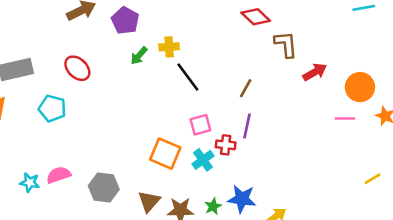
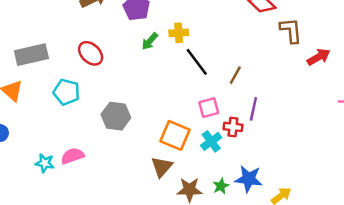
brown line: (246, 88) -> (235, 75), moved
gray hexagon: (104, 188) -> (116, 116), moved
brown triangle: (149, 201) -> (162, 167), moved

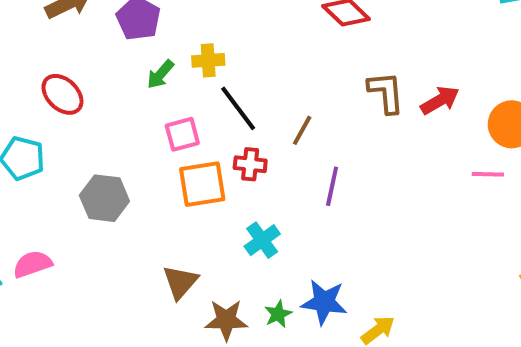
brown L-shape: (291, 30) -> (386, 92), moved
pink square: (209, 108) -> (182, 134), moved
red cross: (233, 127) -> (250, 164), moved
orange square: (175, 135) -> (202, 184), moved, turned -32

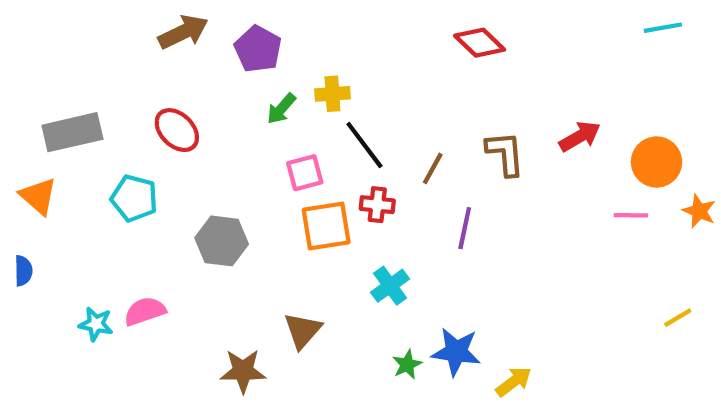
brown L-shape: (386, 92) -> (505, 153), moved
brown star: (226, 320) -> (243, 371), moved

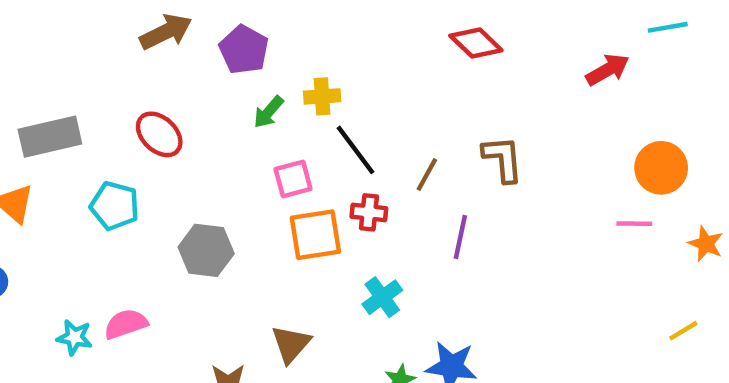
red arrow: (580, 136) -> (608, 70), moved
orange star: (699, 211) -> (706, 244), moved

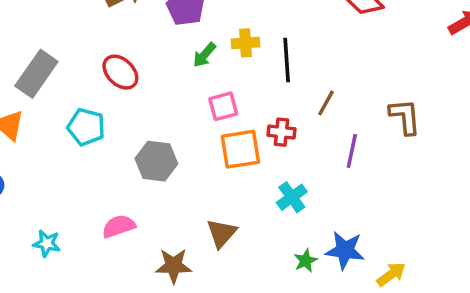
gray rectangle: (50, 137) -> (36, 74), turned -42
black line: (356, 150) -> (287, 60), moved, turned 33
brown L-shape: (503, 159) -> (405, 117), moved
pink semicircle: (126, 324) -> (119, 226), moved
cyan star: (74, 337) -> (47, 243), moved

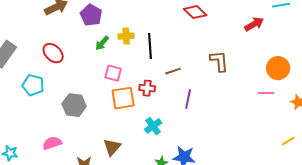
brown line: (326, 103) -> (173, 71), turned 42
pink square: (223, 106) -> (113, 73), turned 30
brown L-shape: (405, 117) -> (219, 61), moved

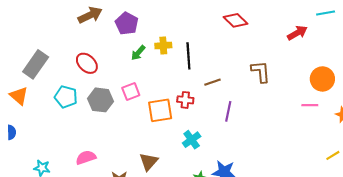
pink square: (113, 73) -> (131, 92), moved, turned -36
gray hexagon: (74, 105) -> (100, 100), moved

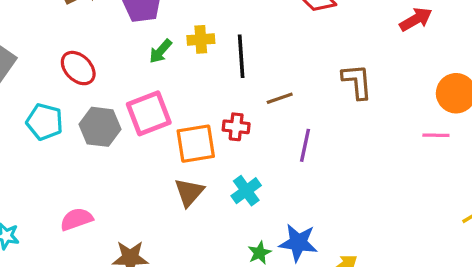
pink square: (131, 92) -> (149, 113), size x1.5
brown triangle: (149, 162) -> (189, 192), moved

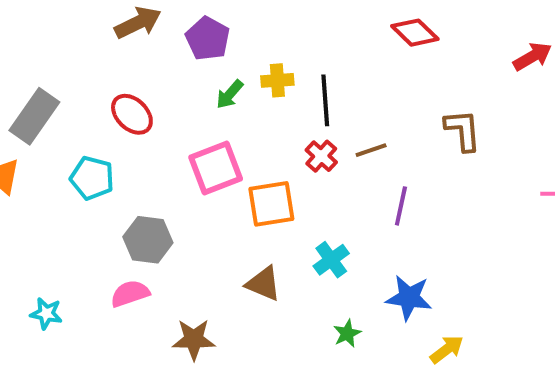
gray hexagon: (100, 127) -> (148, 240), moved
red cross: (236, 127) -> (321, 156), moved, turned 36
brown triangle: (189, 192) -> (263, 284), moved, turned -48
blue star: (298, 243) -> (409, 298), moved

